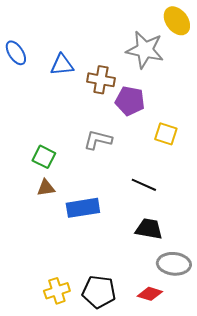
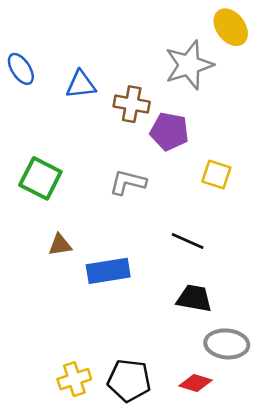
gray star: (145, 50) -> (189, 65), turned -30
green square: (44, 157) -> (40, 178), moved, size x1.4

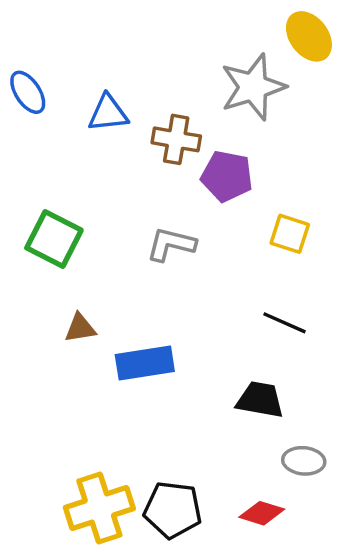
black line: (188, 241) -> (284, 323), moved
gray ellipse: (227, 344) -> (304, 461), size x0.7
yellow cross: (74, 379) -> (99, 508), size x1.5

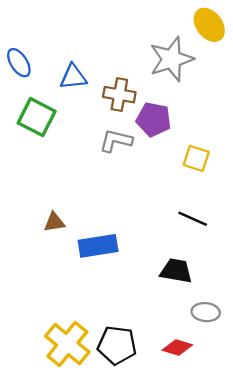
green square: (54, 239) -> (37, 117), moved
gray L-shape: (171, 244) -> (116, 141), moved
yellow cross: (99, 508) -> (67, 344), turned -33

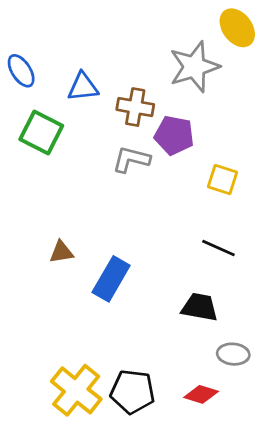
blue rectangle: (98, 246) -> (111, 279), turned -51

